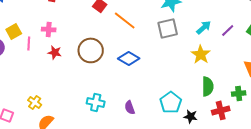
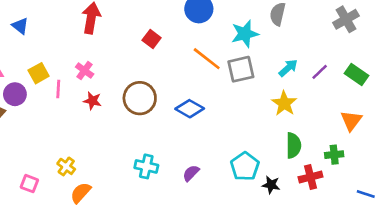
orange line: (125, 20) -> (207, 59), moved
pink cross: (49, 29) -> (85, 71), turned 32
purple semicircle: (130, 107) -> (191, 173), turned 64

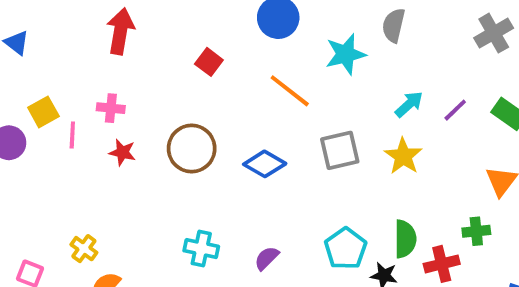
gray square: (241, 69) -> (340, 150), moved
pink cross: (85, 71) -> (111, 108), turned -30
green semicircle: (293, 145) -> (405, 239), moved

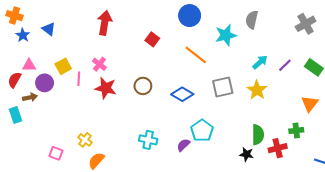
pink cross: (111, 108) -> (99, 64), turned 32
brown circle: (192, 149) -> (143, 86), size x0.7
red star: (122, 152) -> (106, 88), size x1.5
cyan pentagon: (346, 249) -> (202, 131), moved

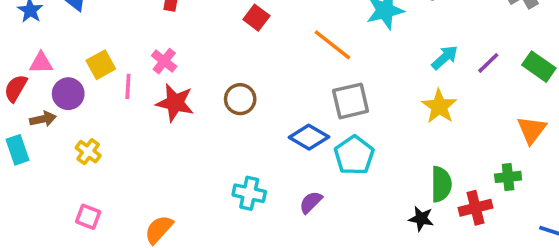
gray square: (223, 87) -> (351, 101), moved
blue diamond: (182, 94) -> (309, 137), moved
cyan pentagon: (202, 131) -> (354, 155), moved
yellow cross: (85, 140) -> (88, 152), moved

